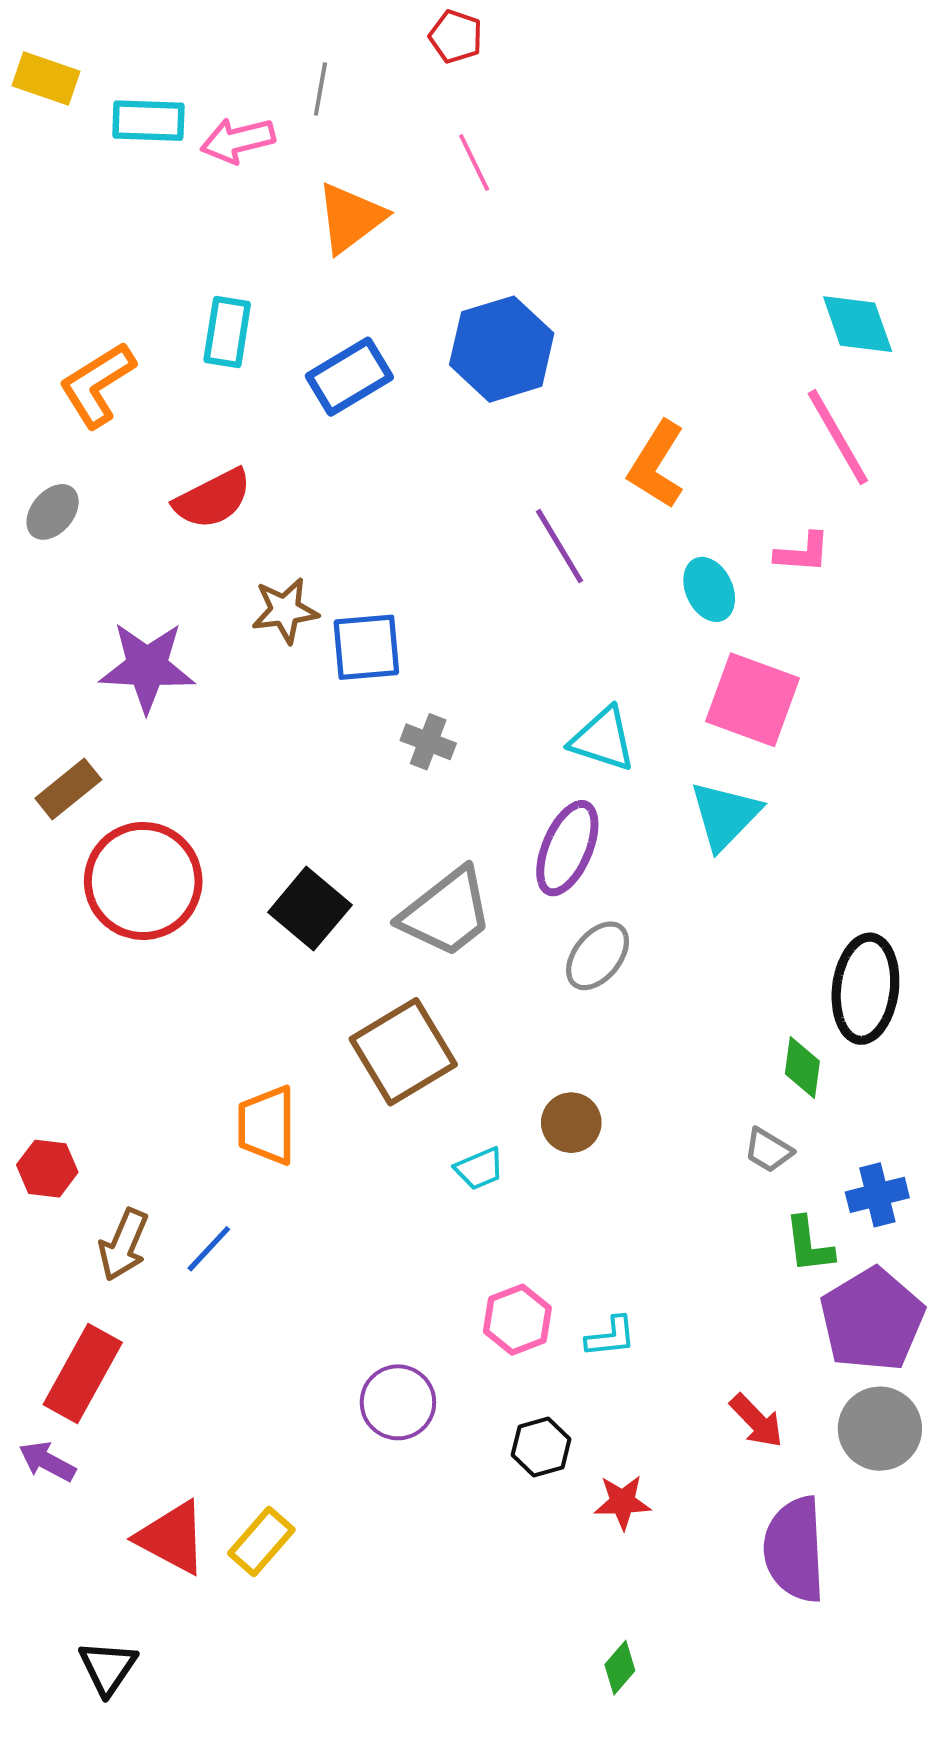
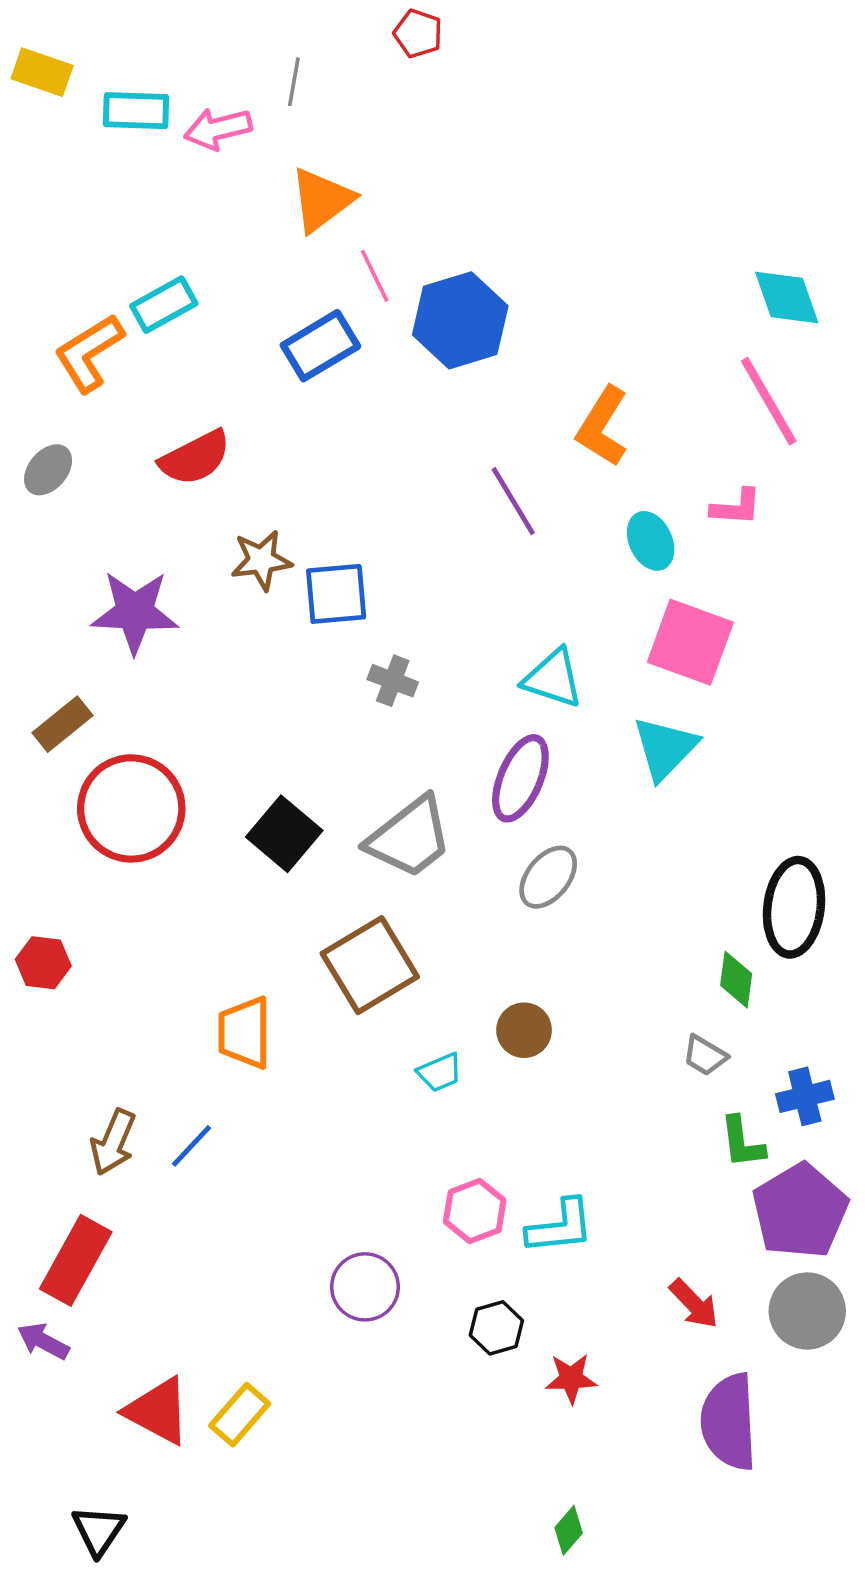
pink line: (474, 163) -> (375, 276), moved
cyan rectangle: (227, 332) -> (164, 305), moved, turned 52
red hexagon: (47, 1169) -> (43, 963), moved
cyan L-shape: (611, 1337) -> (560, 1227), size x1.5

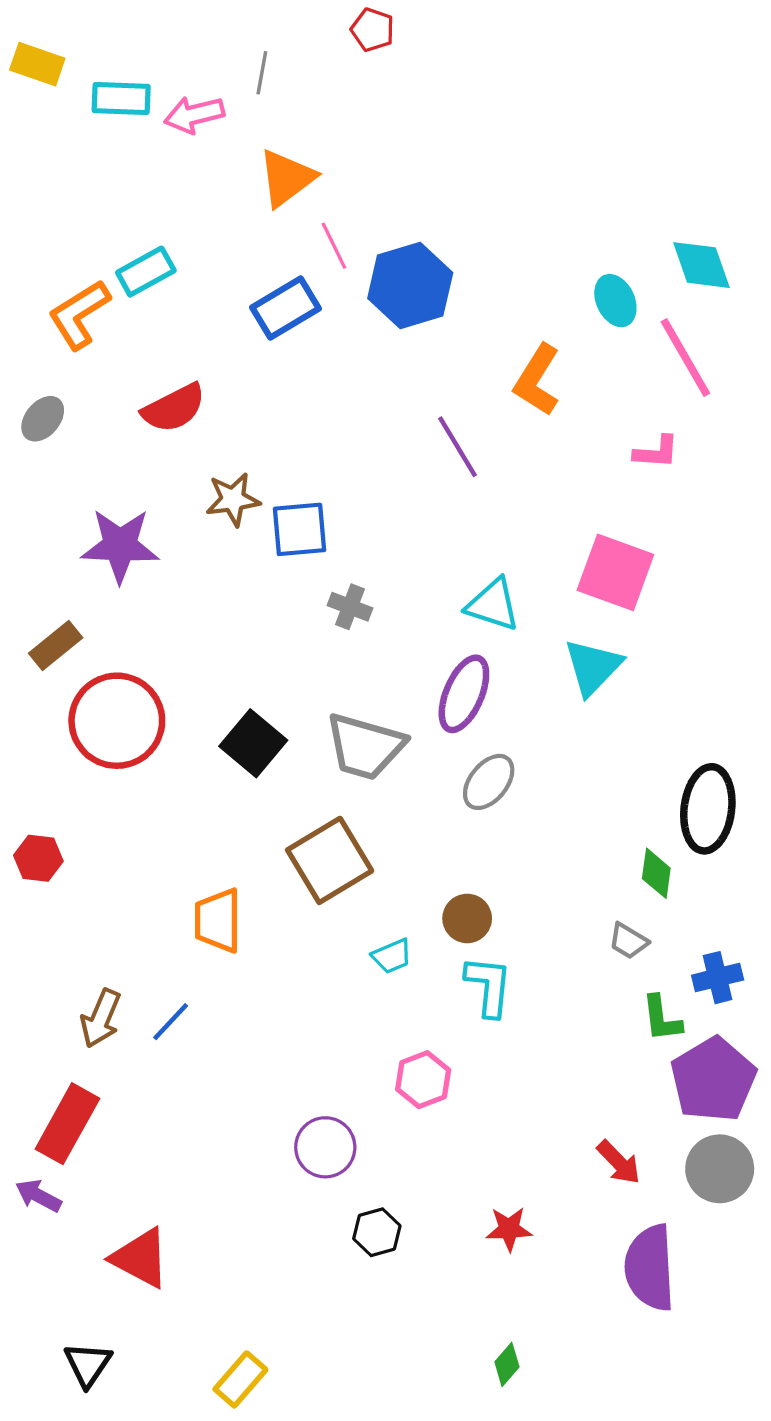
cyan ellipse: (651, 541) -> (615, 301), moved
gray trapezoid: (410, 837) -> (365, 746), turned 54
cyan L-shape: (560, 1227) -> (489, 986), moved, turned -78
black hexagon: (496, 1328) -> (377, 1232), moved
yellow rectangle: (240, 1415) -> (240, 1379), moved

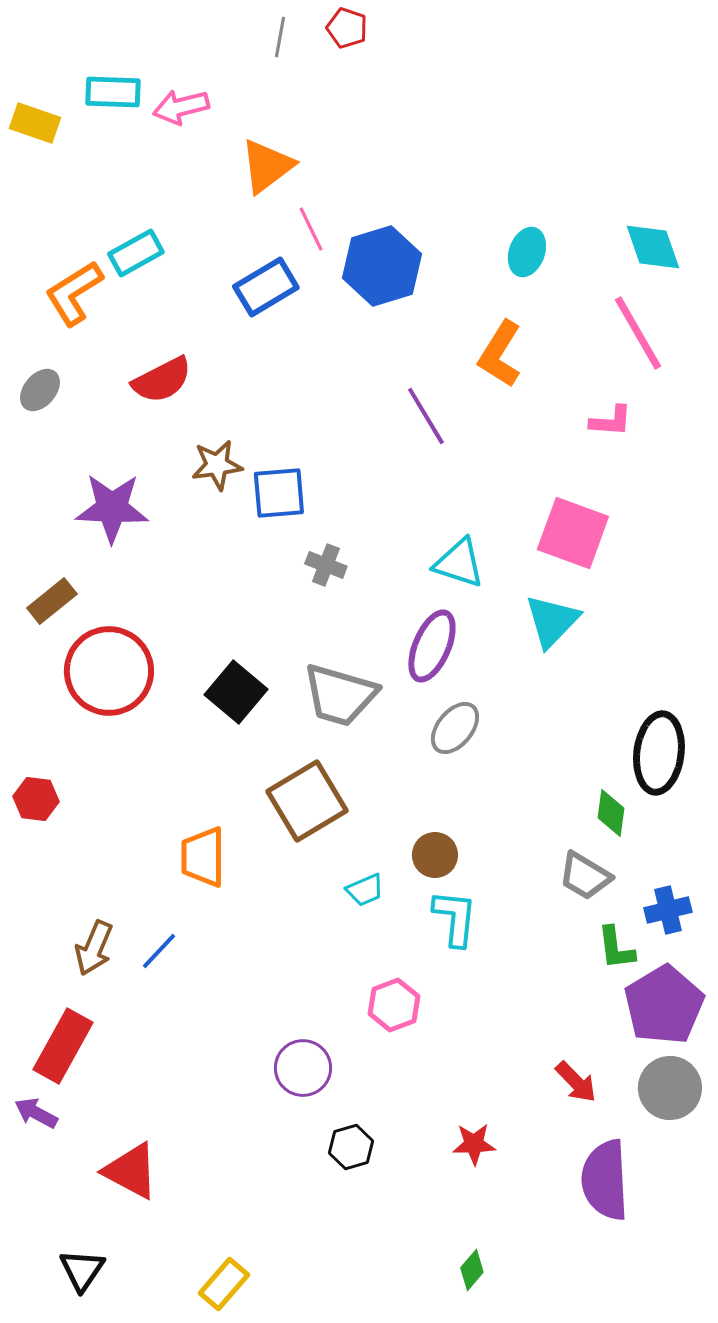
yellow rectangle: (37, 64) -> (35, 123), moved
gray line: (262, 73) -> (280, 37), moved
cyan ellipse: (615, 301) -> (527, 252), moved, turned 45
gray trapezoid: (628, 941) -> (585, 876), size x1.4

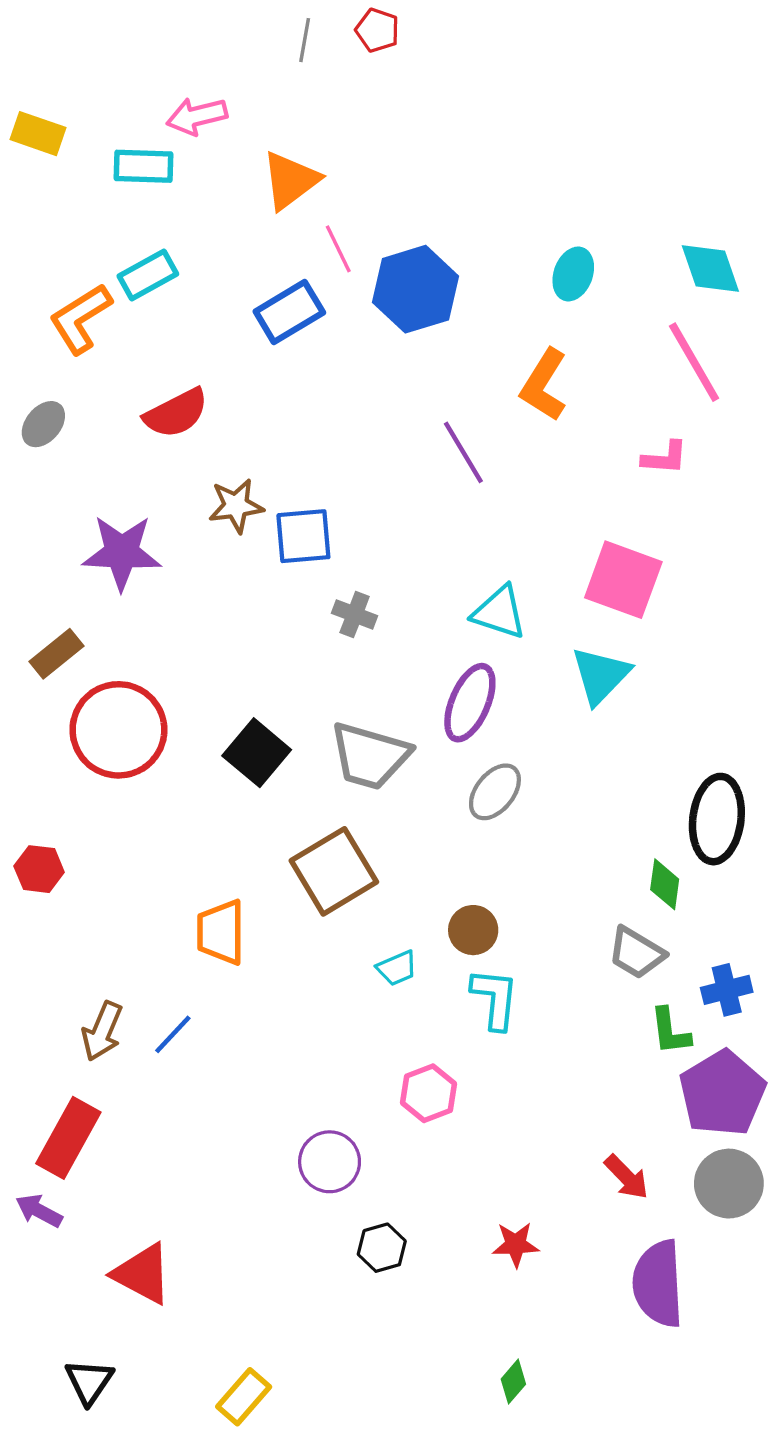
cyan rectangle: (113, 92) -> (144, 166), moved

